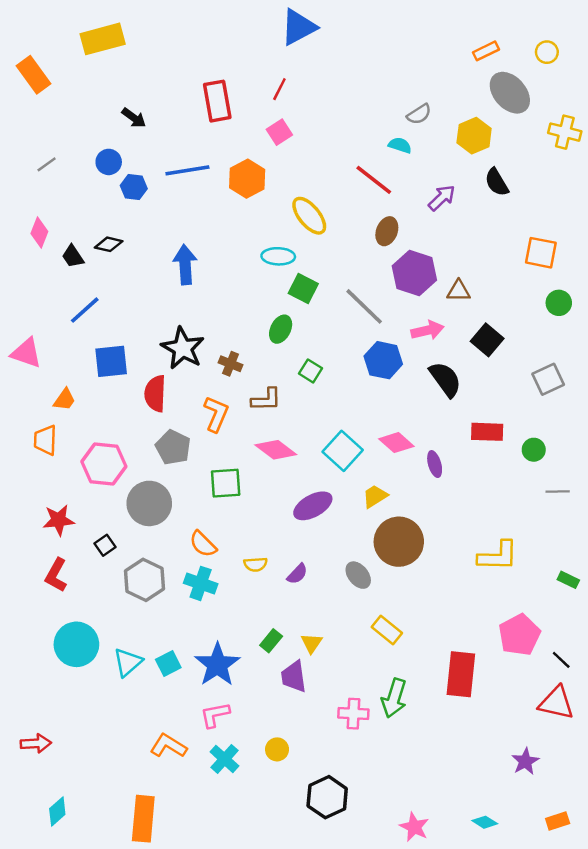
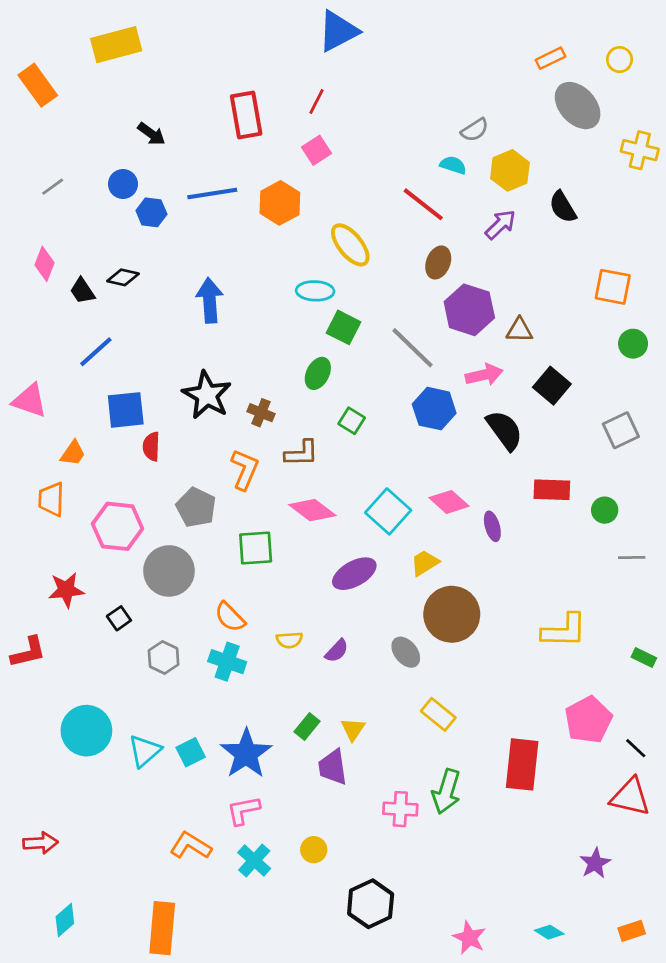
yellow hexagon: (474, 136) -> (510, 170), moved
red semicircle: (155, 394) -> (151, 446), moved, size x0.7
red L-shape: (56, 575) -> (28, 652), moved, turned -132
gray hexagon: (144, 580) -> (164, 658), size x0.7

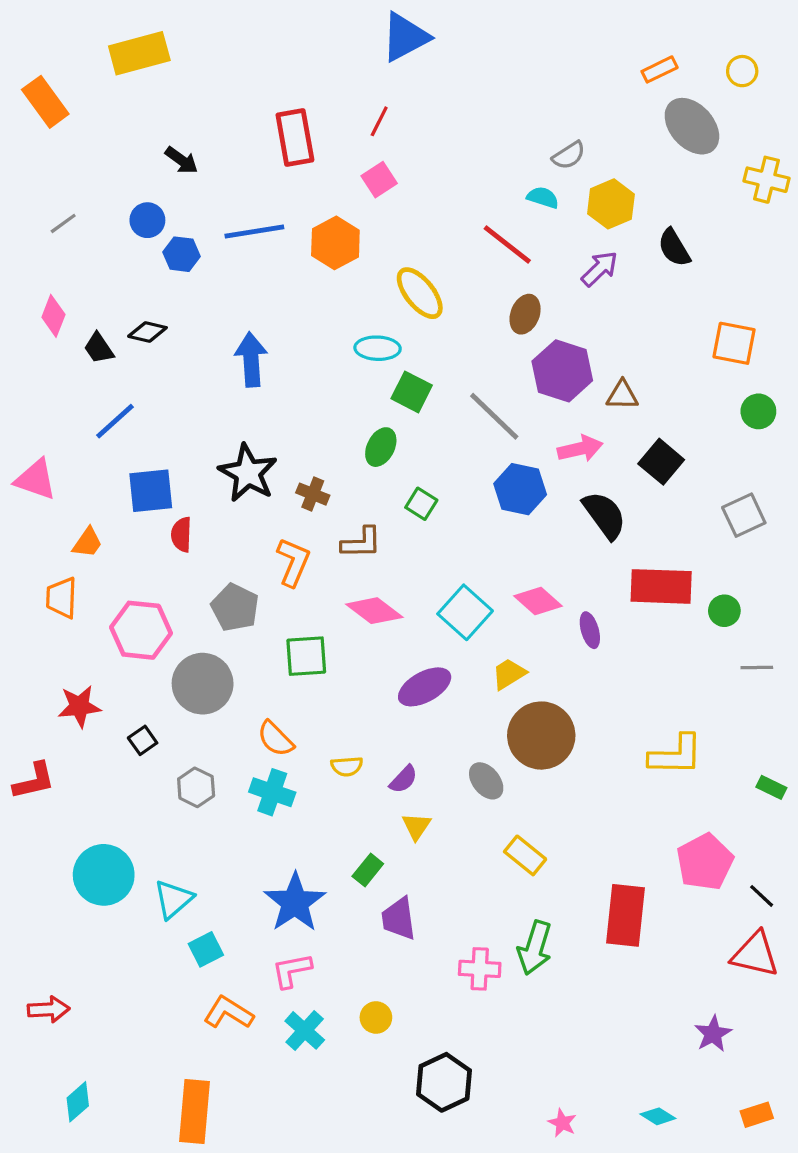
red rectangle: (552, 490) -> (661, 586), size x1.4
yellow triangle: (353, 729) -> (416, 826), moved
cyan square: (191, 752) -> (206, 949), moved
pink star: (469, 938) -> (562, 1123), size x0.7

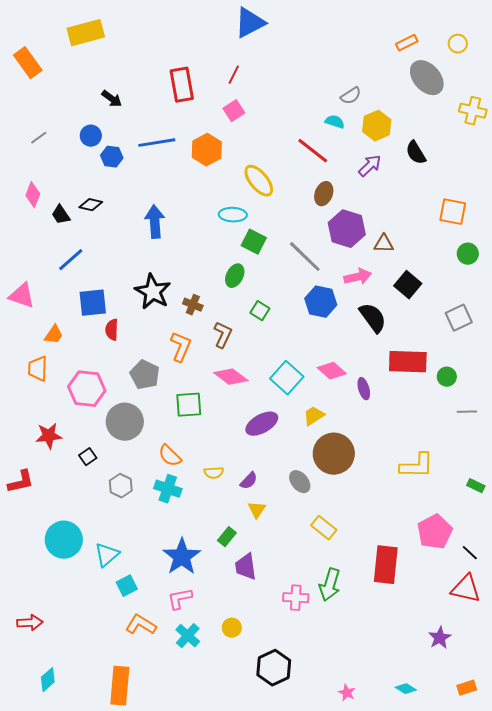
brown L-shape: (361, 543) -> (223, 335), turned -64

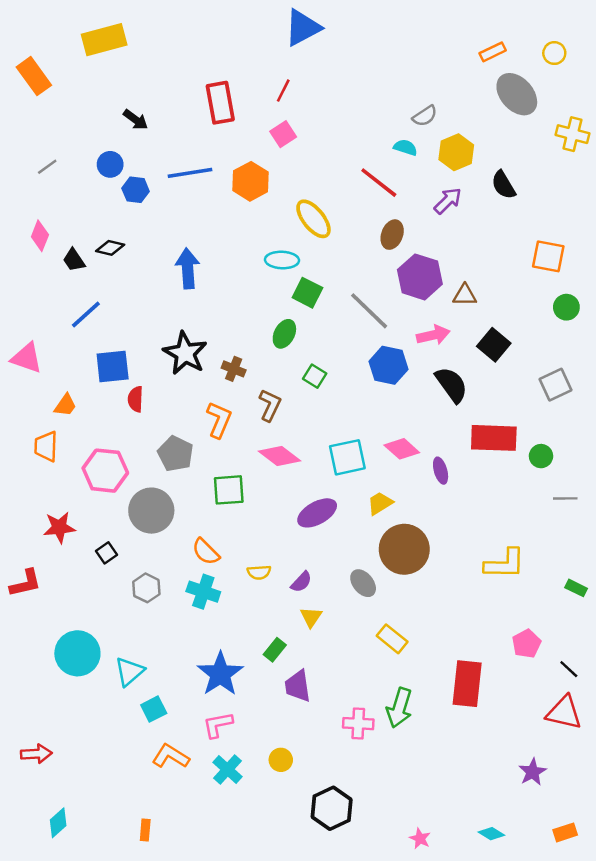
cyan square: (287, 378) -> (347, 457), turned 36
pink pentagon: (435, 532) -> (526, 644), size x0.7
orange rectangle: (120, 686) -> (145, 830), size x0.5

